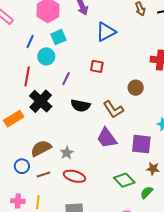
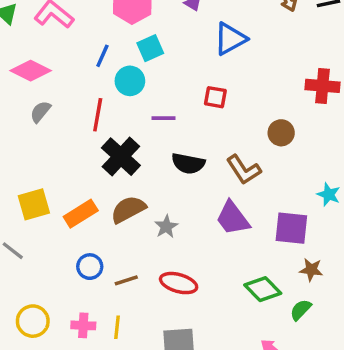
purple line: (66, 79) -> (163, 118), turned 64
orange rectangle: (14, 119) -> (81, 214), moved
brown semicircle: (41, 148) -> (128, 209), moved
gray star: (67, 153) -> (166, 227), moved

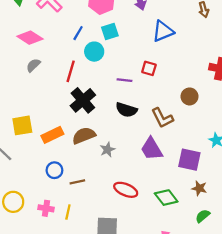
purple line: (163, 118) -> (124, 80), moved
red ellipse: (179, 283) -> (126, 190), moved
green semicircle: (301, 310) -> (203, 216), moved

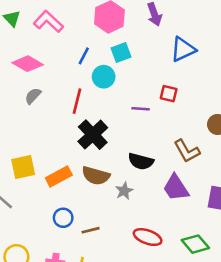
black semicircle: (126, 110) -> (141, 161), moved
brown semicircle: (84, 136) -> (96, 176), turned -140

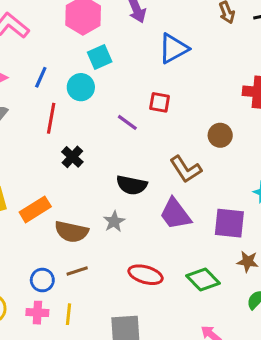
blue line: (84, 56) -> (41, 77), moved
purple line: (141, 109) -> (127, 122), turned 36
black cross: (93, 135) -> (72, 157), size x0.6
brown semicircle: (96, 176) -> (71, 232), moved
blue circle: (63, 218) -> (42, 280), moved

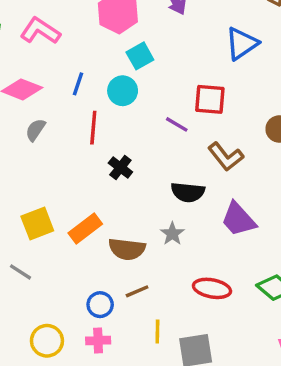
blue triangle: (173, 48) -> (242, 44), moved
red square: (160, 102) -> (210, 99), size x1.4
brown L-shape: (186, 169) -> (226, 157), moved
yellow line: (69, 314) -> (157, 331), moved

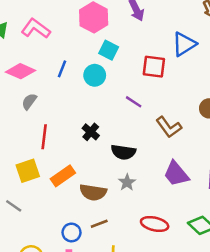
cyan square: (140, 56) -> (109, 50), turned -36
red square: (210, 99) -> (154, 67), moved
red line: (93, 128) -> (44, 137), moved
black semicircle: (188, 192) -> (123, 152), moved

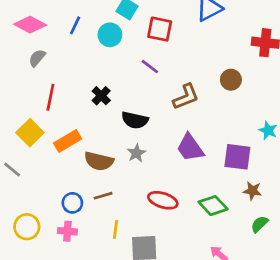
red square: (154, 67) -> (160, 29), moved
brown L-shape: (169, 127) -> (186, 97), turned -80
yellow square: (28, 171) -> (30, 133), turned -30

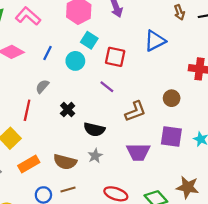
gray semicircle: (37, 58) -> (42, 86), moved
orange rectangle: (68, 141) -> (29, 164), moved
purple trapezoid: (190, 148) -> (138, 152), turned -55
purple square: (237, 157) -> (171, 136), moved
brown star: (252, 191) -> (188, 187), size x1.5

